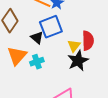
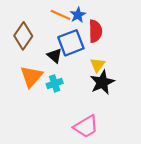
red semicircle: (88, 41) -> (95, 31), moved

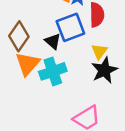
brown diamond: (23, 36) -> (19, 36), moved
cyan cross: (55, 83) -> (53, 71), size x1.5

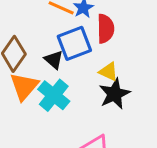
yellow triangle: (99, 51) -> (109, 72), turned -42
cyan cross: (53, 71) -> (54, 95), turned -32

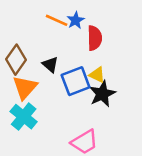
blue square: (74, 43) -> (76, 81), moved
cyan cross: (54, 95) -> (24, 117), moved

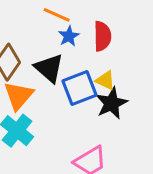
blue star: (76, 20) -> (69, 36), moved
black triangle: (50, 65) -> (49, 68), size x1.5

